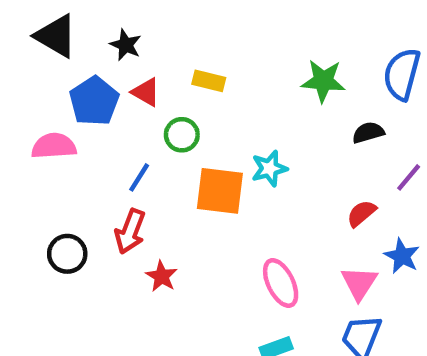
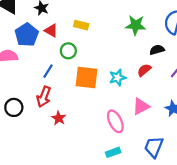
cyan star: (269, 168) -> (117, 78), moved
red semicircle: (361, 213) -> (144, 70), moved
pink triangle: (359, 283) -> (141, 106), moved, turned 30

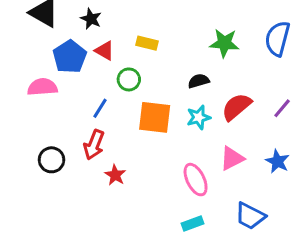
black semicircle: (157, 50) -> (199, 81), moved
red semicircle: (144, 70) -> (237, 107), size x1.5
blue trapezoid: (154, 147) -> (250, 216), turned -85

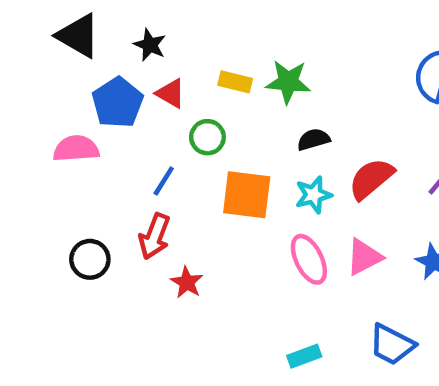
green star: (224, 43) -> (288, 82), moved
pink ellipse: (196, 180) -> (309, 259), moved

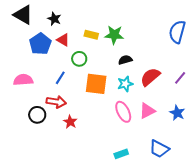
pink semicircle: (76, 149) -> (23, 80), moved
red arrow: (154, 236) -> (56, 102), turned -102
black circle: (90, 259) -> (37, 115), moved

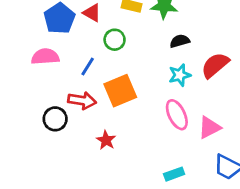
pink semicircle: (23, 80) -> (45, 57), moved
orange square: (96, 84) -> (120, 91), moved, turned -30
pink triangle: (147, 111) -> (209, 127), moved
red star: (70, 122) -> (106, 140), moved

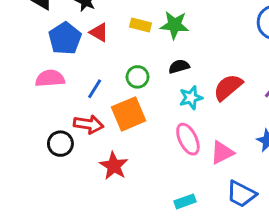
green circle: (115, 40) -> (138, 77), moved
black semicircle: (180, 41) -> (179, 67), moved
red star: (106, 140) -> (114, 166), size x1.4

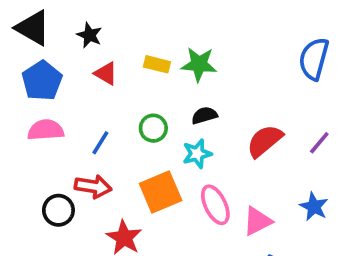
blue pentagon: (65, 38) -> (42, 81), moved
cyan star: (191, 98) -> (197, 154), moved
orange square: (129, 114) -> (161, 192), moved

